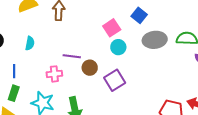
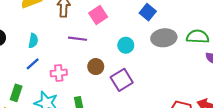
pink square: (112, 28) -> (98, 15), moved
purple line: (72, 56) -> (78, 39), moved
blue line: (14, 71) -> (33, 64), moved, turned 48

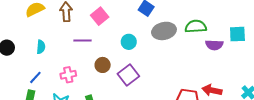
blue line: (33, 64) -> (35, 77), moved

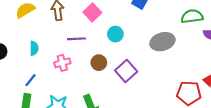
gray ellipse: (164, 31) -> (162, 42), moved
cyan circle: (129, 42) -> (115, 34), moved
pink cross: (68, 75) -> (62, 63), moved

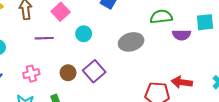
pink cross: (62, 63) -> (31, 74), moved
brown circle: (99, 63) -> (68, 73), moved

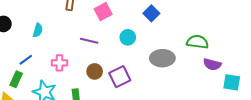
cyan square: (205, 22) -> (232, 82), moved
cyan circle: (84, 34) -> (128, 37), moved
purple line: (44, 38) -> (89, 41), moved

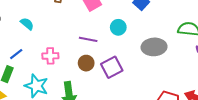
cyan semicircle: (38, 30) -> (27, 24), turned -64
purple line: (89, 41) -> (88, 39), moved

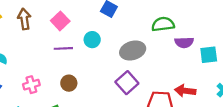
purple line: (88, 39) -> (63, 48), moved
purple square: (112, 67) -> (127, 83), moved

